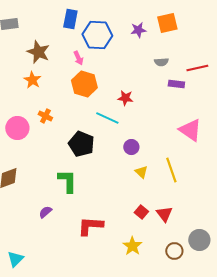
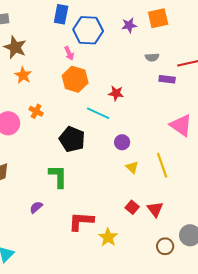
brown star: (38, 52) -> (15, 47), moved
yellow star: (132, 246) -> (108, 237), moved

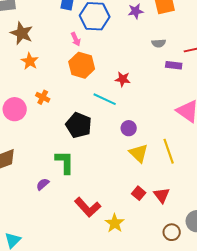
yellow triangle: (132, 167) -> (139, 153), size x1.5
purple semicircle: (36, 207) -> (43, 184), moved
red L-shape: (81, 221) -> (88, 207), turned -136

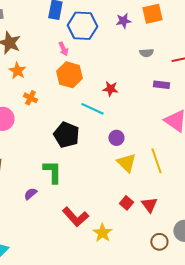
purple rectangle: (174, 65) -> (161, 85), moved
orange cross: (43, 97) -> (30, 98), moved

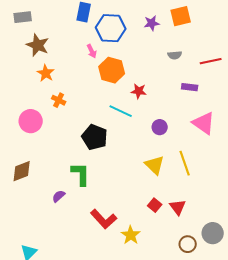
orange hexagon: (69, 75) -> (112, 70), moved
purple circle: (116, 138) -> (160, 127), moved

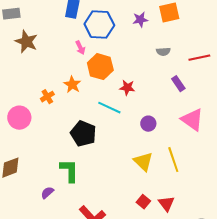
orange star: (46, 73) -> (72, 85), moved
purple rectangle: (190, 87) -> (178, 84), turned 49
orange cross: (59, 100) -> (47, 97), turned 32

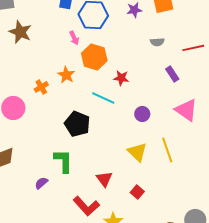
red triangle: (166, 204) -> (104, 179), moved

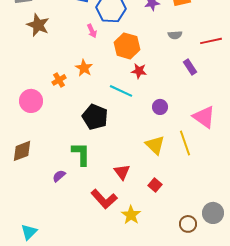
orange hexagon: (94, 57) -> (127, 46), moved
pink triangle: (186, 110) -> (204, 117), moved

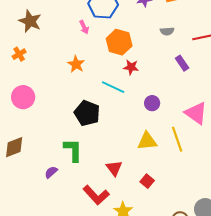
orange cross: (59, 80) -> (19, 54), moved
yellow triangle: (155, 145) -> (147, 141), turned -50

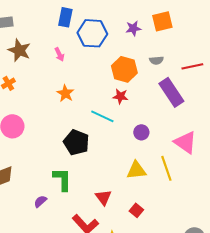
pink arrow: (84, 27) -> (59, 54), moved
orange hexagon: (119, 42) -> (124, 69), moved
purple rectangle: (182, 63) -> (171, 92), size x1.8

